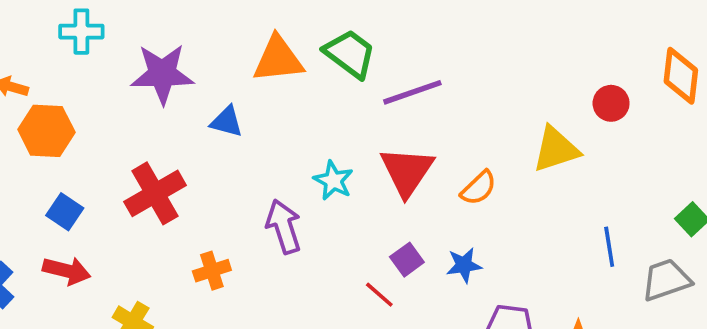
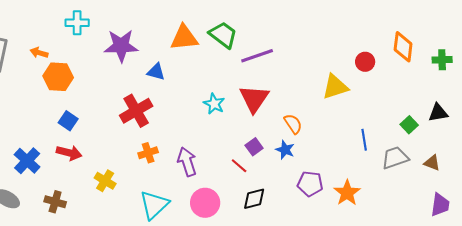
orange semicircle: (479, 188) -> (293, 124), moved, turned -80
red cross: (155, 193) -> (136, 111), moved
purple arrow: (284, 227) -> (187, 162), moved
blue star: (464, 265) -> (285, 150), turned 30

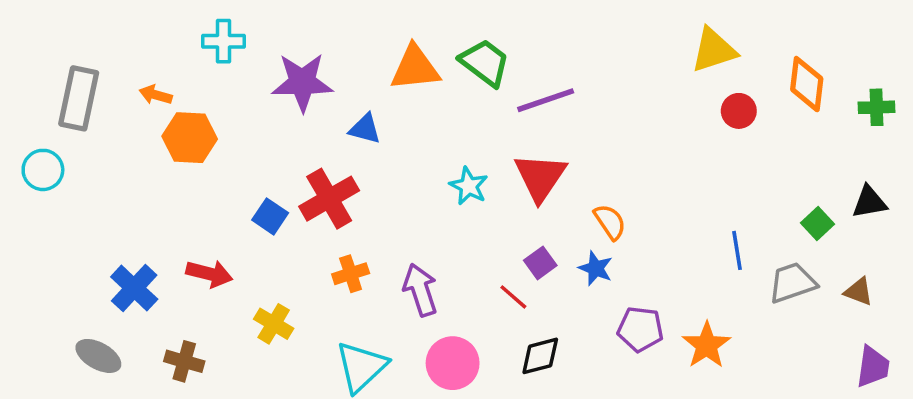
yellow triangle: (335, 87) -> (714, 50), moved
blue square: (68, 121) -> (270, 216), moved

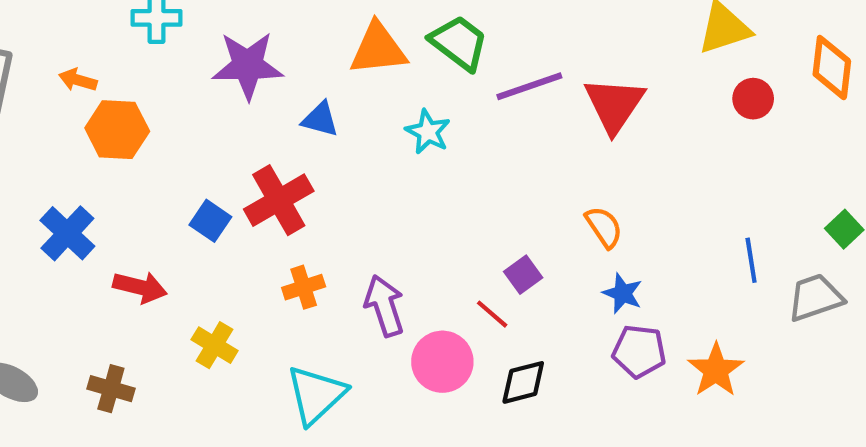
red triangle: (540, 177) -> (614, 105), moved
cyan star: (469, 186) -> (428, 132), moved
blue star: (596, 268) -> (623, 293), moved
blue cross: (134, 288) -> (67, 233), moved
pink circle: (453, 363) -> (442, 362), moved

